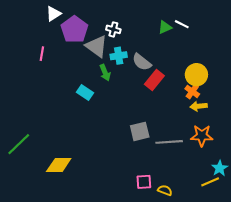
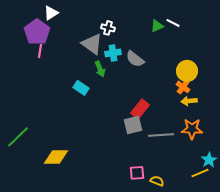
purple pentagon: (74, 29) -> (37, 32), moved
red rectangle: (154, 80) -> (140, 109), moved

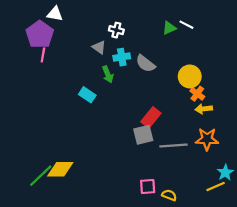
white triangle: (51, 13) -> (55, 14), turned 42
gray triangle: (92, 44) -> (99, 47), size x0.6
yellow circle: (187, 71) -> (190, 76), moved
green line: (18, 137) -> (41, 176), moved

